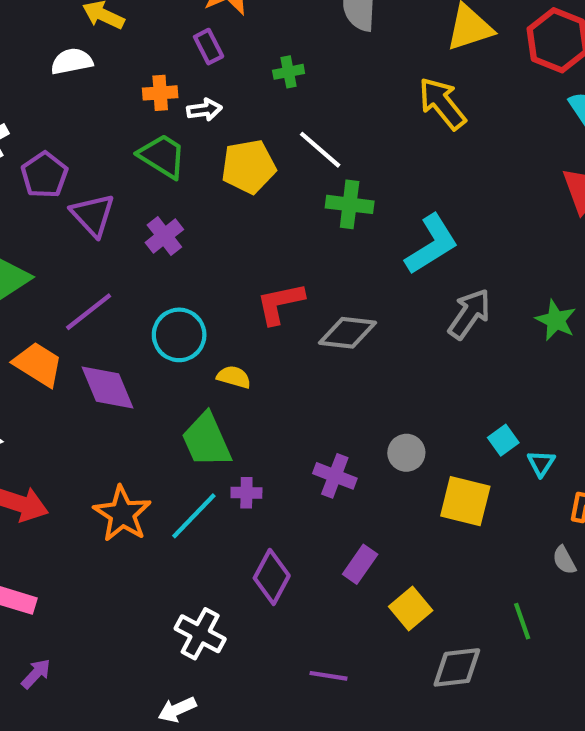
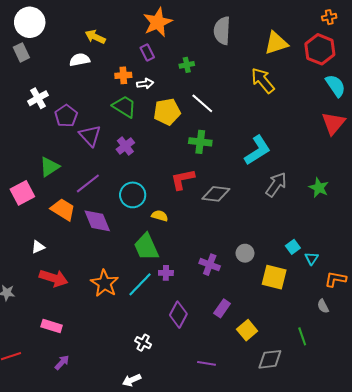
green cross: (350, 204) -> (200, 142), moved
white cross: (200, 634) -> (143, 343), size x0.7

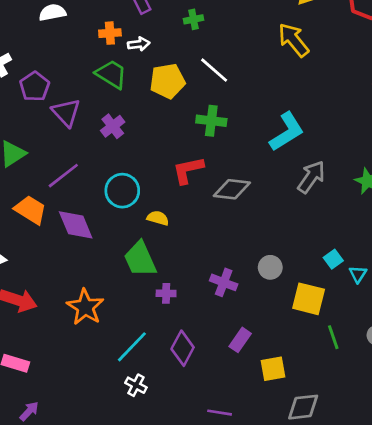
cyan line: (140, 284) -> (132, 347), moved
yellow square: (247, 330) -> (273, 369), turned 30
green line: (302, 336) -> (333, 337), moved

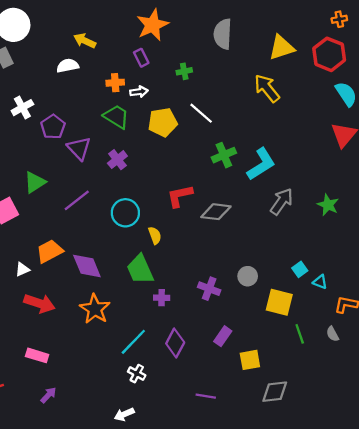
green cross: (211, 121) -> (224, 155), moved, turned -30
orange trapezoid: (30, 210) -> (50, 251), moved, turned -60
yellow semicircle: (158, 218) -> (155, 235), turned 54
purple diamond: (76, 225) -> (87, 266), moved
cyan triangle: (358, 274) -> (320, 282), turned -42

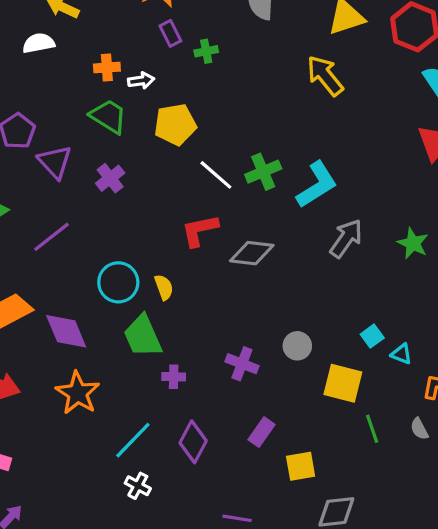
purple rectangle: (141, 58) -> (170, 33), moved
white line: (201, 113) -> (216, 175), moved
cyan circle: (125, 213) -> (118, 282), moved

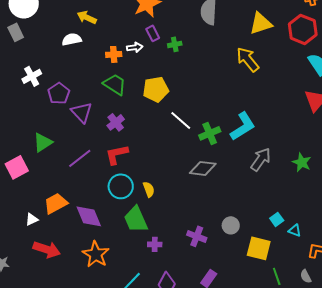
white arrow: (141, 81) -> (135, 47), moved
green cross: (263, 172) -> (210, 133), moved
red L-shape: (200, 230) -> (117, 154), moved

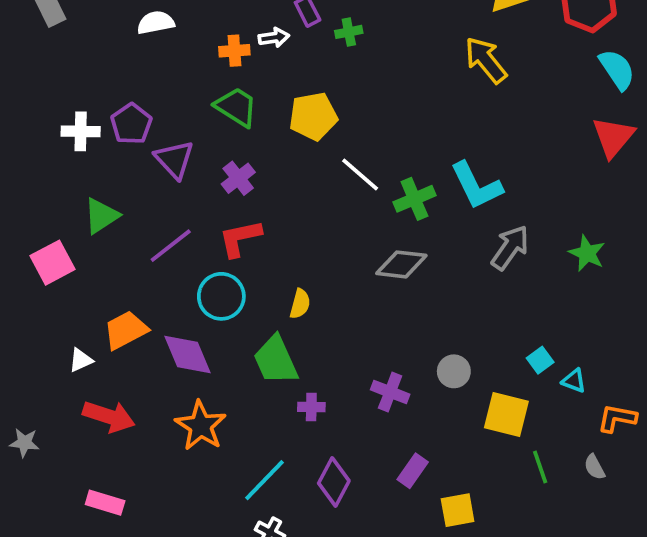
white cross: (32, 76) -> (81, 131), moved, turned 30
cyan L-shape: (243, 126) -> (476, 186), turned 96
cyan circle: (121, 186) -> (221, 296), moved
yellow semicircle: (149, 189) -> (300, 304), turned 35

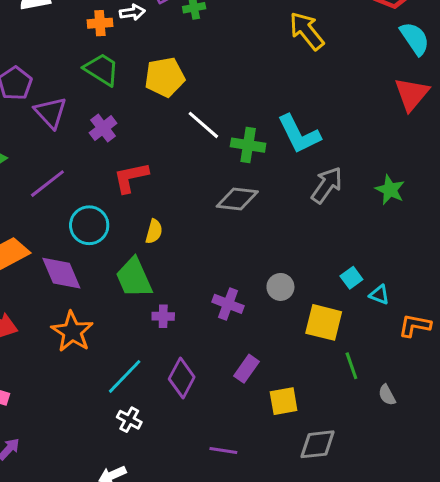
green cross: (414, 199) -> (248, 145), turned 32
red L-shape: (240, 238) -> (131, 177), moved
gray semicircle: (594, 467) -> (387, 395), moved

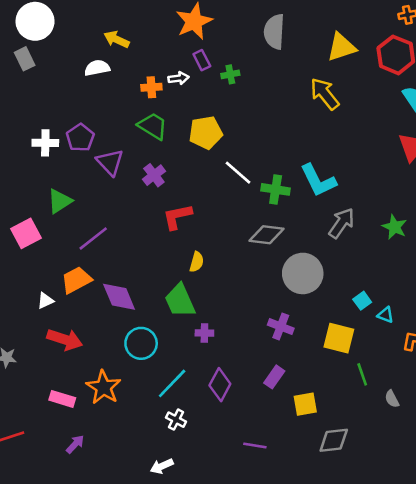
purple line: (47, 184) -> (93, 239), moved
cyan circle: (89, 225) -> (141, 343), moved
gray circle: (280, 287) -> (303, 273), moved, size x1.8
purple cross: (228, 304) -> (281, 327), moved
orange star: (72, 332) -> (104, 387), moved

